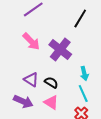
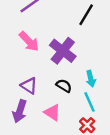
black semicircle: (51, 82) -> (64, 86), moved
purple arrow: (23, 101) -> (20, 111), turned 84

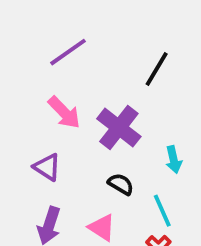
cyan arrow: (91, 79) -> (174, 160), moved
purple triangle: (29, 86) -> (47, 167), moved

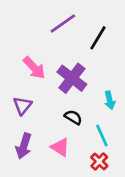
purple line: (68, 52) -> (63, 24), moved
purple triangle: (47, 167) -> (22, 106), turned 36

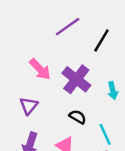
cyan arrow: (110, 100) -> (113, 91), moved

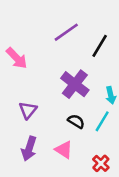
pink arrow: (40, 69) -> (17, 58), moved
cyan line: (105, 134) -> (102, 121), moved, turned 55

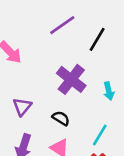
black semicircle: (76, 121) -> (61, 118), moved
cyan line: (102, 121) -> (100, 135), moved

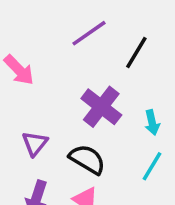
black semicircle: (61, 118) -> (87, 159), size x1.5
cyan line: (100, 135) -> (152, 166), moved

